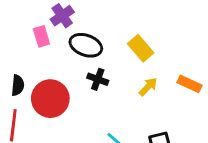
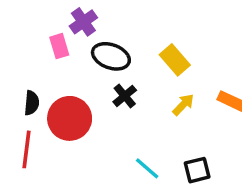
black cross: (98, 79) -> (125, 96), turned 30

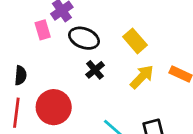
yellow arrow: (183, 105) -> (142, 77), size x1.4
red circle: (70, 118) -> (54, 107), moved

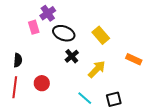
yellow arrow: (142, 77) -> (97, 69), moved
red circle: (54, 107) -> (42, 83), size x0.6

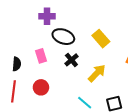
purple cross: (48, 13) -> (47, 16), turned 35
pink rectangle: (34, 27) -> (41, 56), moved

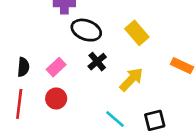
pink rectangle: (41, 56) -> (56, 67), moved, turned 64

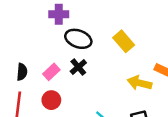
black cross: (97, 62) -> (78, 67), moved
yellow arrow: (131, 79) -> (140, 83), moved, turned -120

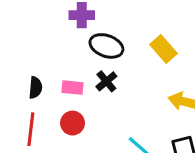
pink rectangle: (51, 72) -> (72, 88), turned 49

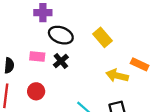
pink rectangle: (72, 88) -> (37, 56), moved

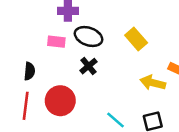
pink rectangle: (37, 56) -> (56, 42), moved
red circle: (36, 91) -> (60, 101), size x1.5

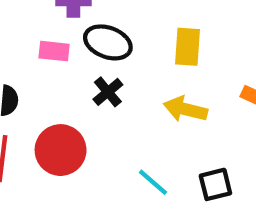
yellow rectangle: (136, 39) -> (188, 47), turned 45
yellow arrow: (153, 83) -> (185, 109), moved

